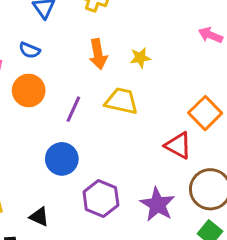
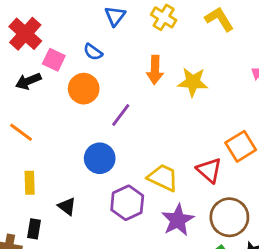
yellow star: (140, 58) -> (193, 82), size x1.5
yellow trapezoid: (121, 101) -> (163, 178), moved

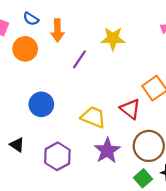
orange arrow: (155, 70) -> (57, 30), moved
purple line: (121, 115) -> (79, 59), moved
purple hexagon: (127, 203) -> (57, 156), moved

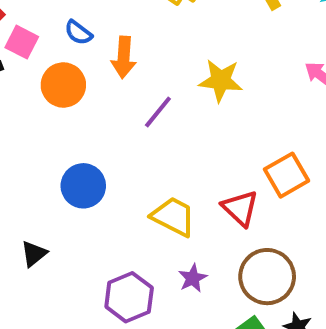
black triangle: (17, 145) -> (34, 254), turned 42
purple star: (107, 151) -> (193, 278), size x0.6
purple hexagon: (57, 156) -> (129, 297), moved

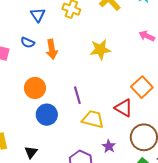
orange circle: (63, 85) -> (35, 88), moved
purple line: (158, 112) -> (77, 95), moved, turned -42

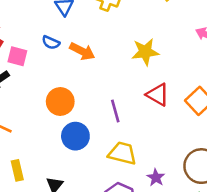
orange arrow: (52, 49) -> (82, 51), turned -54
red triangle: (124, 108) -> (158, 95), moved
yellow trapezoid: (93, 119) -> (122, 153), moved

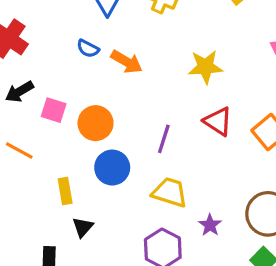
pink square: (17, 56) -> (54, 110), moved
purple line: (115, 111) -> (164, 139), turned 30
yellow rectangle: (17, 170) -> (65, 191), moved

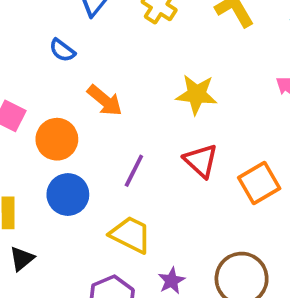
orange arrow: (127, 62) -> (105, 100), moved

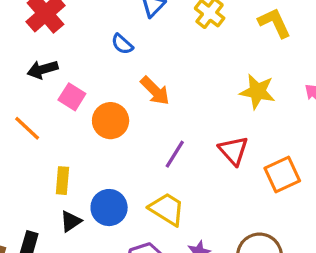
yellow star: (197, 94) -> (257, 92), moved
blue circle: (68, 194) -> (109, 208), moved

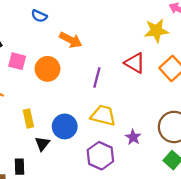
yellow star: (257, 92) -> (156, 31), moved

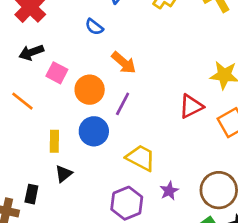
red triangle: (135, 63) -> (191, 106), turned 50
purple line: (97, 77) -> (123, 104), moved
blue circle: (65, 126) -> (94, 131), moved

